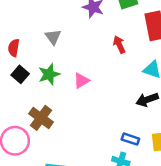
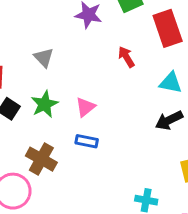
blue rectangle: (130, 139) -> (87, 141), moved

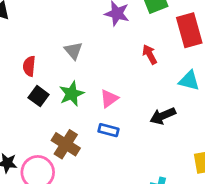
black arrow: (169, 120) -> (163, 116), moved

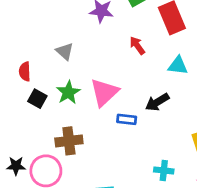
pink triangle: (109, 99) -> (104, 92), size x1.6
blue rectangle: (108, 130) -> (127, 119), moved
brown cross: (66, 144) -> (69, 141), turned -32

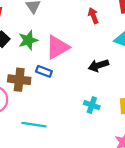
blue rectangle: (127, 119) -> (44, 71), moved
cyan cross: (164, 170) -> (92, 105), moved

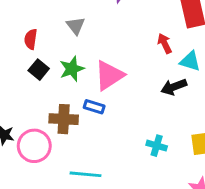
red arrow: (93, 16) -> (165, 43), moved
black arrow: (98, 65) -> (174, 87), moved

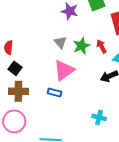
gray triangle: (76, 26) -> (60, 42), moved
green star: (72, 69) -> (81, 46), moved
brown cross: (64, 119) -> (18, 91), moved

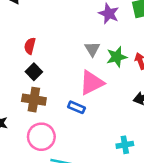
cyan cross: (99, 117) -> (125, 145), turned -32
pink circle: (14, 121) -> (41, 137), moved

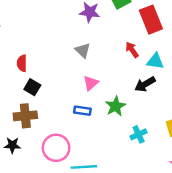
green star: (117, 57) -> (115, 106), moved
pink triangle: (92, 83) -> (91, 83), size x0.6
brown cross: (34, 100) -> (25, 116), moved

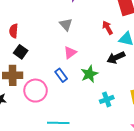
blue rectangle: (82, 111) -> (61, 75), turned 40
pink circle: (56, 148) -> (36, 91), moved

